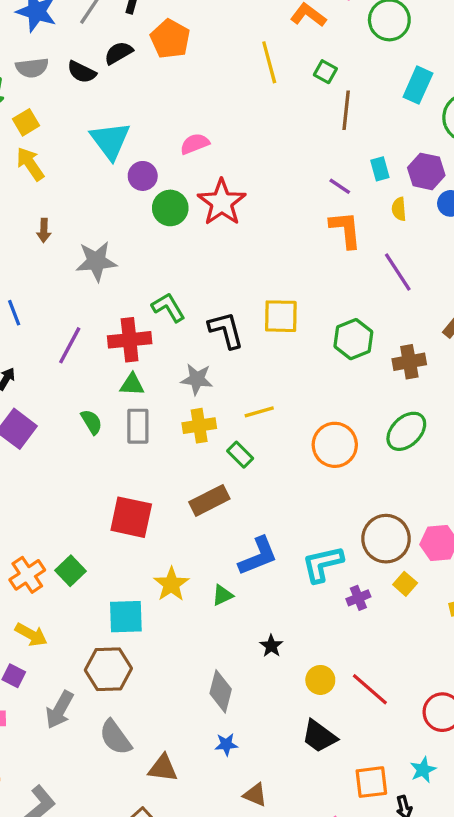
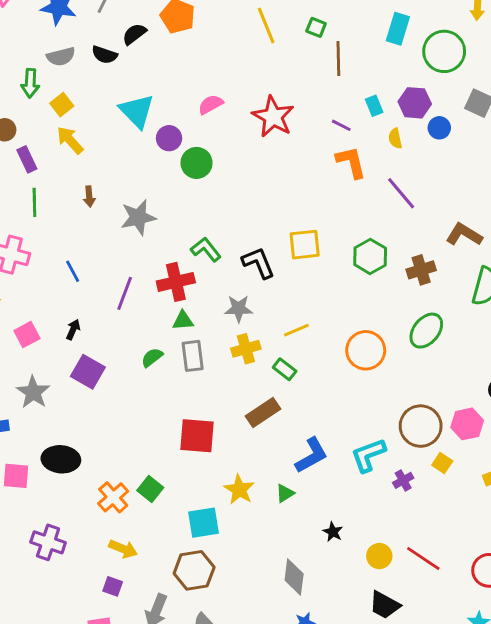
red star: (222, 202) -> (273, 117), moved
green semicircle: (92, 422) -> (152, 357), turned -90

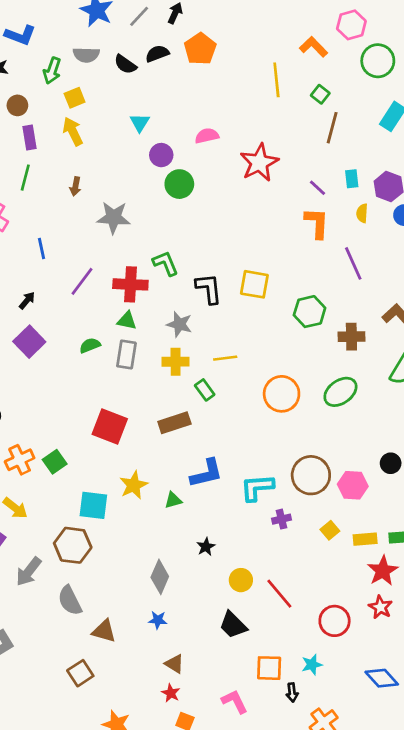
cyan triangle: (137, 111) -> (140, 123), size x0.6
yellow square: (442, 463) -> (330, 530), moved

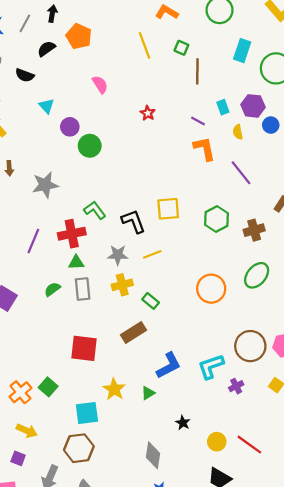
black semicircle: (125, 64) -> (25, 75), moved
pink semicircle: (207, 136) -> (100, 84), moved, turned 84
red star: (259, 163) -> (148, 113), size x0.5
yellow line: (225, 358) -> (152, 254), moved

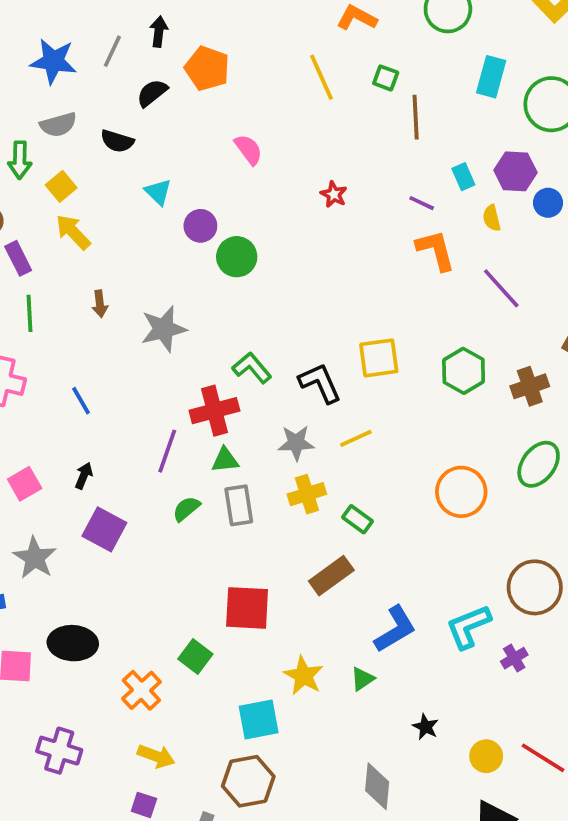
purple line: (33, 241) -> (167, 451), moved
green square: (48, 387) -> (195, 657), moved

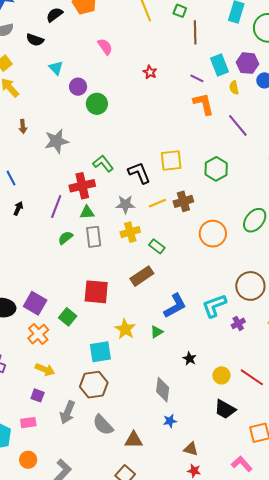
cyan rectangle: (463, 177) -> (220, 65), size x1.5
brown cross: (530, 386) -> (183, 201), moved
black arrow: (84, 476) -> (18, 208), moved
purple square: (104, 529) -> (35, 303), moved

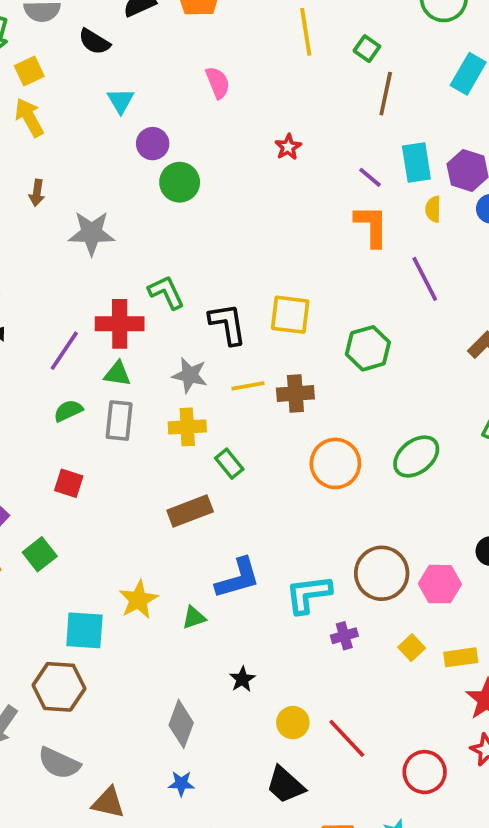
red square: (96, 292) -> (69, 483), moved, size x0.6
gray semicircle: (103, 425) -> (59, 763), turned -35

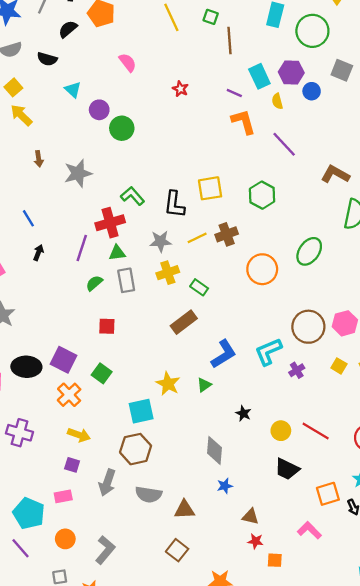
black L-shape: (228, 324) -> (174, 204), turned -148

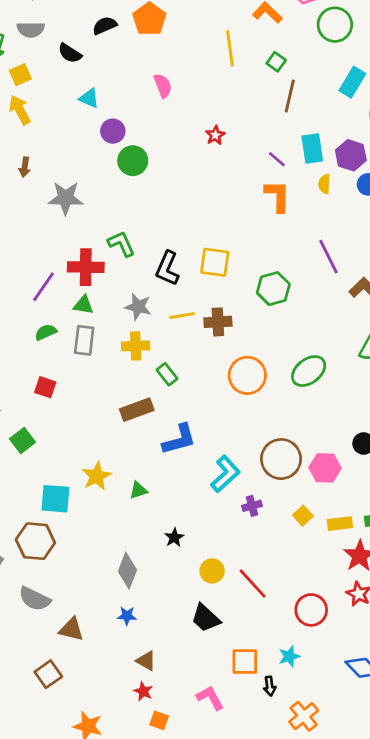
cyan triangle: (73, 90) -> (89, 98), turned -36
purple line: (284, 144) -> (329, 257), moved
cyan L-shape: (268, 352) -> (225, 474), turned 144
blue L-shape: (224, 354) -> (179, 439), moved

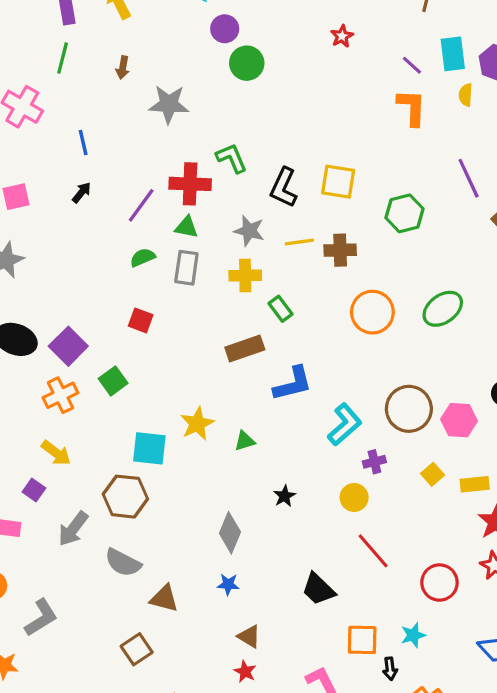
yellow circle: (212, 571) -> (354, 497), moved

